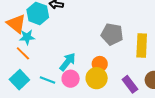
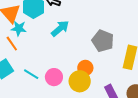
cyan arrow: (68, 62) -> (60, 28), moved

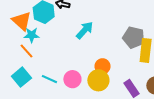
cyan arrow: (60, 28) -> (85, 30), moved
gray pentagon: (103, 41) -> (134, 37), moved

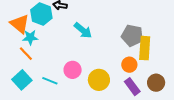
cyan arrow: (85, 30) -> (83, 30), turned 90
orange circle: (103, 66) -> (129, 65), moved
pink circle: (72, 79) -> (73, 70), moved

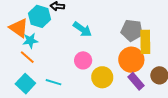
orange circle: (129, 65) -> (131, 60), size x1.6
pink circle: (73, 70) -> (83, 60), moved

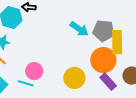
cyan arrow: (82, 29) -> (79, 29), moved
pink circle: (83, 60) -> (34, 71), moved

